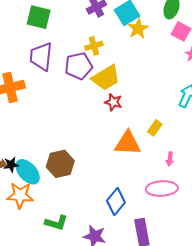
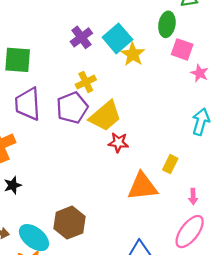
black star: (11, 165) -> (13, 185), moved
pink ellipse: (162, 189) -> (190, 232), turned -40

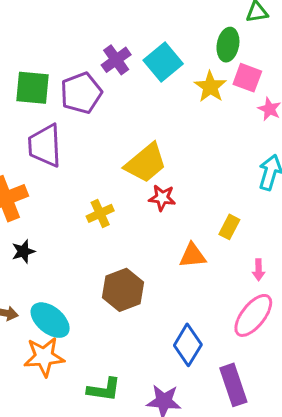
yellow star: (133, 54) -> (210, 87), moved
yellow cross: (86, 82) -> (100, 213), moved
purple pentagon: (72, 108) -> (81, 93), moved
orange triangle: (142, 186) -> (193, 256), size x0.7
brown hexagon: (70, 223) -> (123, 290), moved

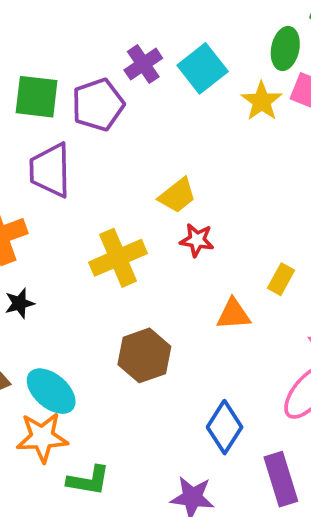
yellow trapezoid: (146, 163) -> (177, 195), size x0.7
yellow cross: (100, 213) -> (118, 258), size x1.6
green L-shape: (104, 390) -> (88, 480), moved

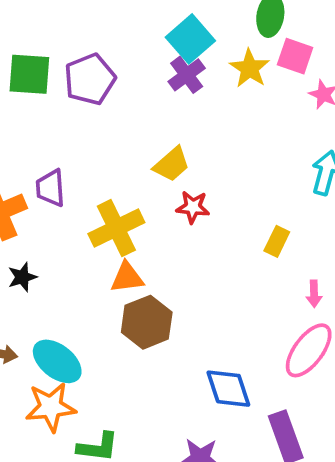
purple cross: (143, 64) -> (187, 75), moved
purple trapezoid: (50, 170) -> (51, 188), moved, size x0.7
orange triangle: (233, 314) -> (127, 277), moved
blue diamond: (225, 427) -> (228, 389), turned -48

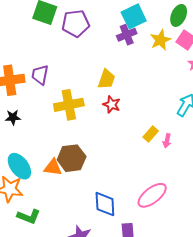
yellow trapezoid: (172, 164) -> (106, 79), turned -45
orange triangle: (127, 277) -> (53, 167), moved
pink arrow: (314, 294) -> (167, 141), moved

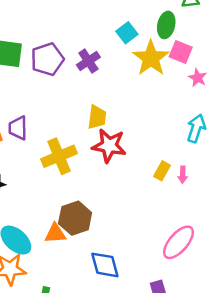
cyan square: (134, 16) -> (127, 33), moved, size x0.7
purple cross: (127, 35) -> (88, 61), moved
yellow star: (160, 40) -> (151, 58), size x1.4
red star: (112, 104) -> (109, 146), size x1.6
blue diamond: (105, 204) -> (105, 265), moved

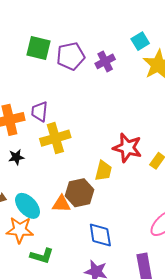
yellow trapezoid: (97, 117) -> (103, 171), moved
red star: (109, 146) -> (127, 148), moved
yellow cross: (59, 156) -> (55, 138), moved

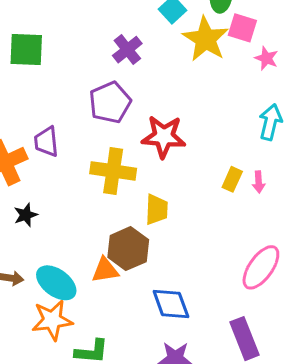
purple pentagon: (71, 56) -> (110, 102), moved
yellow cross: (55, 138) -> (113, 171), moved, turned 36
red star: (127, 148) -> (164, 137), moved

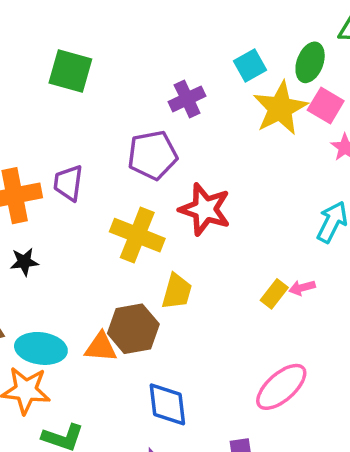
yellow rectangle: (232, 179) -> (274, 294), moved
pink arrow: (259, 182) -> (302, 288), turned 65
cyan ellipse: (56, 283) -> (41, 348), turned -42

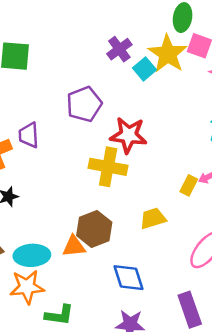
cyan square: (250, 65) -> (144, 69), moved
purple cross: (187, 99) -> (119, 49), moved
yellow cross: (137, 235) -> (108, 167), moved
yellow trapezoid: (177, 291) -> (153, 218), moved, turned -112

